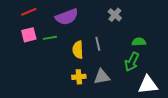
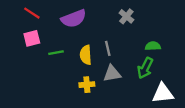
red line: (29, 12) -> (32, 13), turned 56
green line: (50, 38) -> (56, 53), moved
gray triangle: (102, 77) -> (112, 74), moved

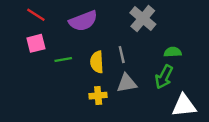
gray cross: (126, 16) -> (143, 18), size x1.5

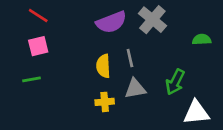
purple semicircle: (83, 21) -> (111, 22), moved
green semicircle: (173, 52) -> (202, 39), moved
green line: (63, 59) -> (32, 79), moved

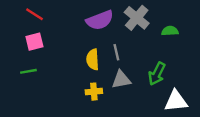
green semicircle: (202, 39) -> (170, 31), moved

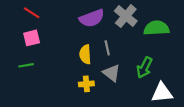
green semicircle: (170, 31) -> (156, 28), size x1.6
gray triangle: (121, 80) -> (112, 73), turned 48

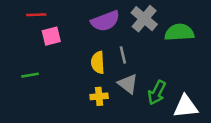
red line: (32, 13) -> (36, 15), turned -35
pink square: (32, 38) -> (51, 36), moved
green arrow: (144, 68) -> (157, 93), moved

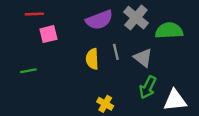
gray triangle: (128, 84) -> (143, 58), moved
yellow cross: (99, 96) -> (105, 104), moved, turned 35

